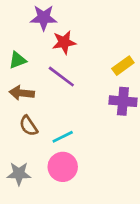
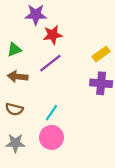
purple line: (61, 77) -> (50, 63), turned -75
brown semicircle: (28, 126) -> (14, 109), moved, turned -42
cyan line: (63, 137) -> (51, 113), turned -30

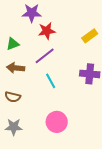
yellow rectangle: (101, 54) -> (90, 36), moved
cyan line: (51, 113) -> (51, 81), moved, turned -63
pink circle: (51, 137) -> (57, 122), moved

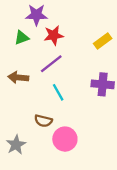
green triangle: (13, 44) -> (22, 38), moved
brown semicircle: (13, 97) -> (43, 121), moved
gray star: (14, 127) -> (16, 145), turned -30

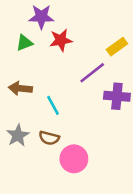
purple line: (51, 64) -> (92, 73), moved
cyan line: (58, 92) -> (53, 105), moved
gray star: (16, 145) -> (18, 135), moved

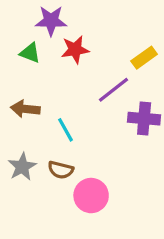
green triangle: (24, 43) -> (30, 53), turned 42

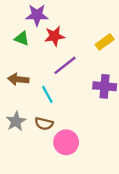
purple line: (114, 90) -> (65, 65), moved

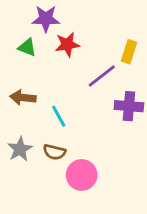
yellow rectangle: (105, 42) -> (129, 52), turned -36
purple line: (65, 65) -> (102, 76), moved

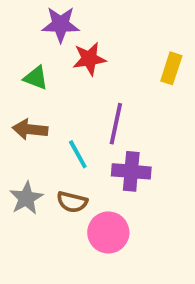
green triangle: (27, 47) -> (36, 78), moved
purple line: (102, 76) -> (116, 124), moved, turned -40
purple cross: (129, 106) -> (131, 171), moved

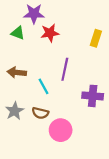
green triangle: (36, 78) -> (18, 33), moved
purple cross: (131, 171) -> (93, 96), moved

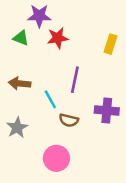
brown semicircle: (40, 113) -> (69, 120), moved
pink circle: (61, 130) -> (56, 158), moved

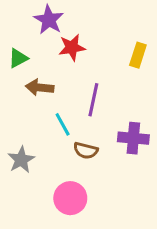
purple star: (39, 16) -> (49, 20), turned 30
green triangle: (21, 38) -> (18, 58), moved, turned -49
brown arrow: (20, 83) -> (40, 87), moved

